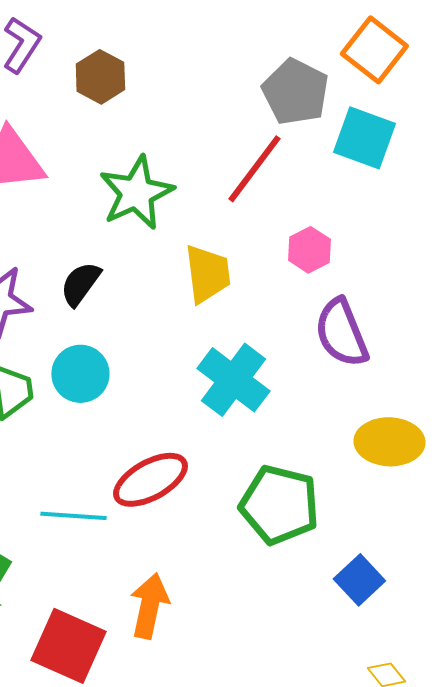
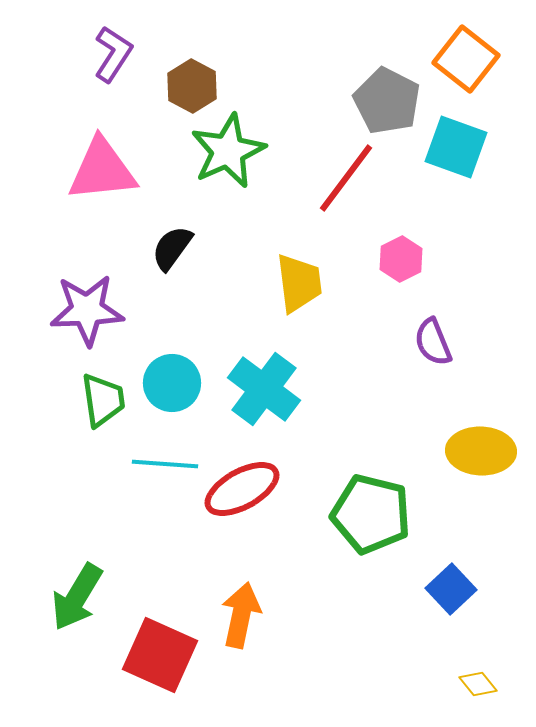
green star: (136, 193) -> (228, 151), moved
black semicircle: (80, 284) -> (172, 248), moved
purple semicircle: (341, 333) -> (433, 342), size x0.7
cyan cross: (233, 380) -> (264, 389), moved
cyan line: (73, 516) -> (165, 464), moved

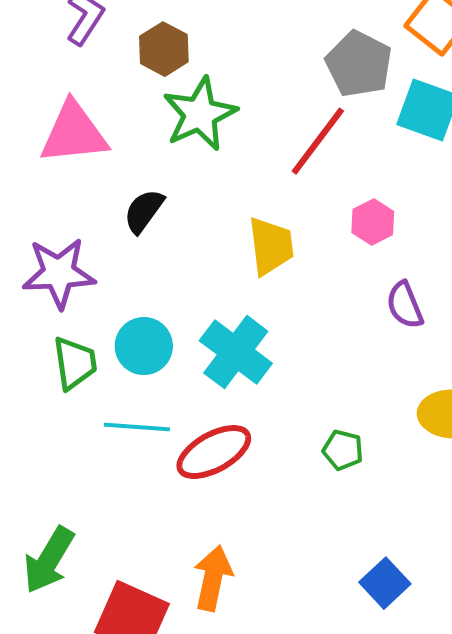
green pentagon: (371, 514) -> (343, 450), moved, size x0.5
blue square: (451, 589) -> (385, 583), moved

